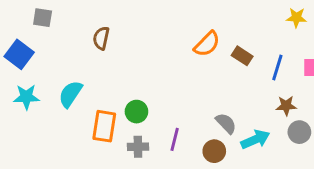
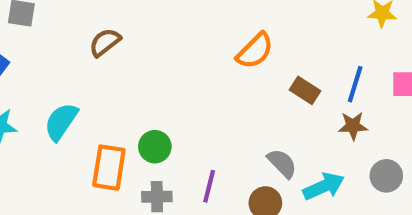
brown semicircle: (101, 38) -> (105, 42), turned 40
brown rectangle: (242, 56) -> (305, 90), moved
brown star: (286, 106) -> (353, 126), moved

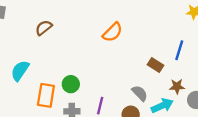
orange semicircle: (255, 51) -> (113, 32), moved
brown rectangle: (305, 90) -> (155, 65), moved
brown star: (353, 126) -> (177, 86), moved

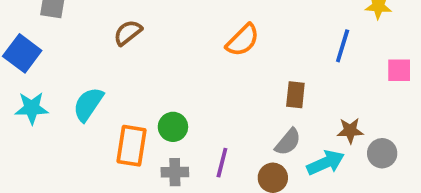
blue line: (179, 50) -> (343, 46), moved
brown rectangle: (155, 65) -> (295, 95), moved, turned 63
gray semicircle: (140, 93) -> (288, 142), turned 84

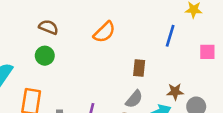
brown semicircle: (128, 33) -> (49, 27), moved, turned 60
green circle: (173, 127) -> (45, 56), moved

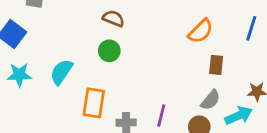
orange semicircle: (104, 32) -> (201, 31), moved

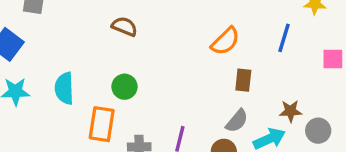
green circle: (109, 51) -> (124, 87), moved
cyan semicircle: (61, 72) -> (64, 88), turned -36

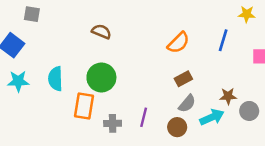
brown rectangle: (243, 80) -> (183, 79), moved, turned 56
green circle: (124, 87) -> (101, 77), size x1.5

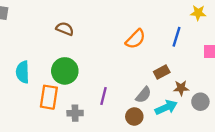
brown rectangle: (183, 79) -> (162, 72), moved
purple line: (144, 117) -> (104, 96), moved

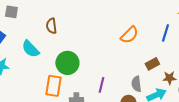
brown semicircle: (65, 29) -> (51, 26), moved, turned -119
cyan semicircle: (23, 72) -> (30, 49), moved, turned -42
gray semicircle: (143, 95) -> (136, 84), turned 133

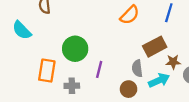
green circle: (67, 63) -> (75, 49), moved
brown rectangle: (152, 64) -> (155, 47), size x1.5

